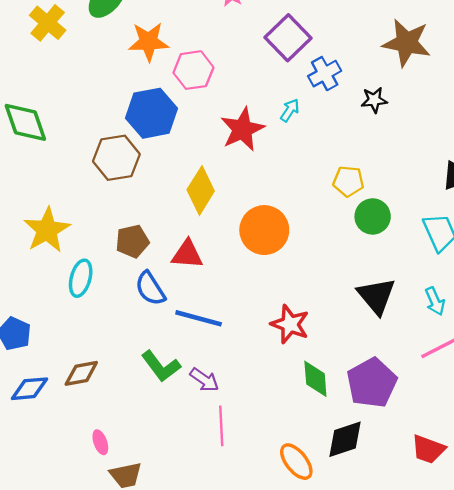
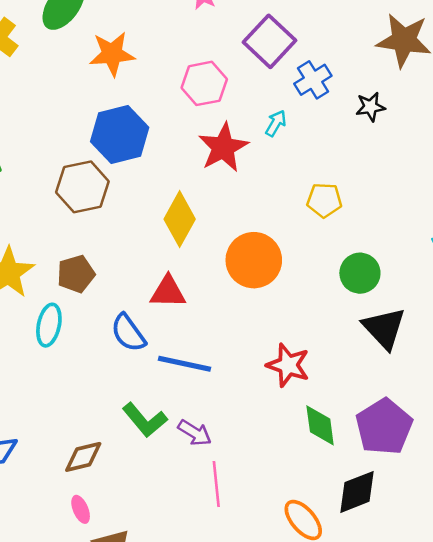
pink hexagon: (193, 70) -> (204, 83), moved
yellow pentagon: (348, 181) -> (324, 200), moved
green circle: (373, 216) -> (360, 273), moved
brown pentagon: (132, 241) -> (76, 274), moved
brown diamond: (81, 373) -> (83, 457), moved

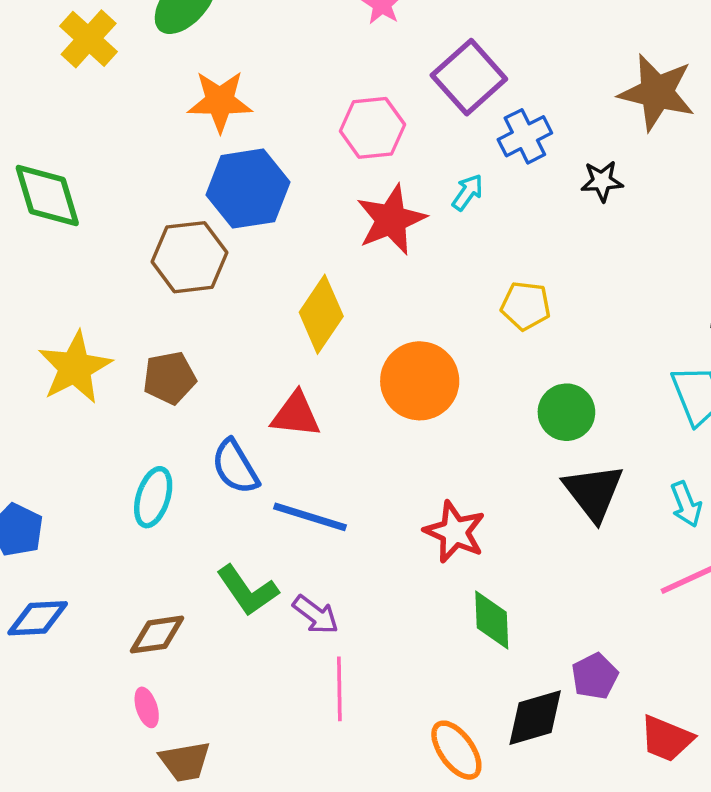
orange star: (112, 54) -> (220, 101), moved
cyan ellipse: (49, 325) -> (153, 497), moved
purple pentagon: (384, 427) -> (595, 676), moved, size x0.6

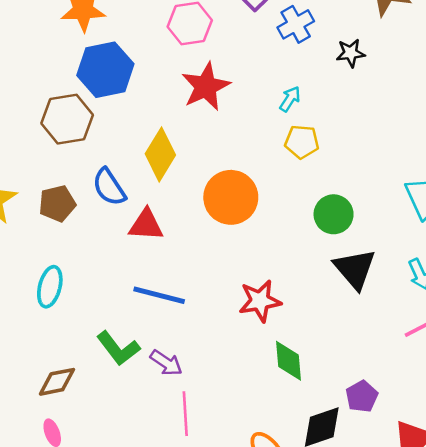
cyan arrow: (468, 192) -> (290, 99), moved
blue semicircle: (235, 467) -> (109, 187), moved
red star: (455, 532) -> (260, 301), turned -30

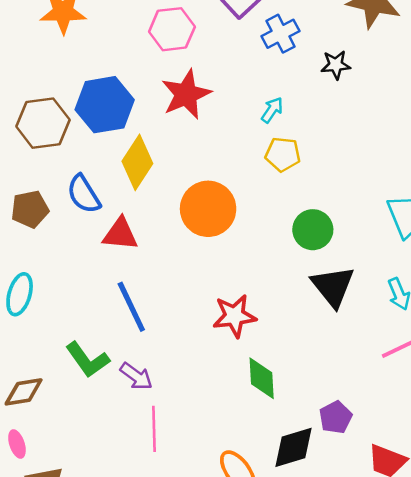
blue hexagon: (105, 70) -> (105, 105), moved
blue line: (159, 295) -> (131, 307), turned 48

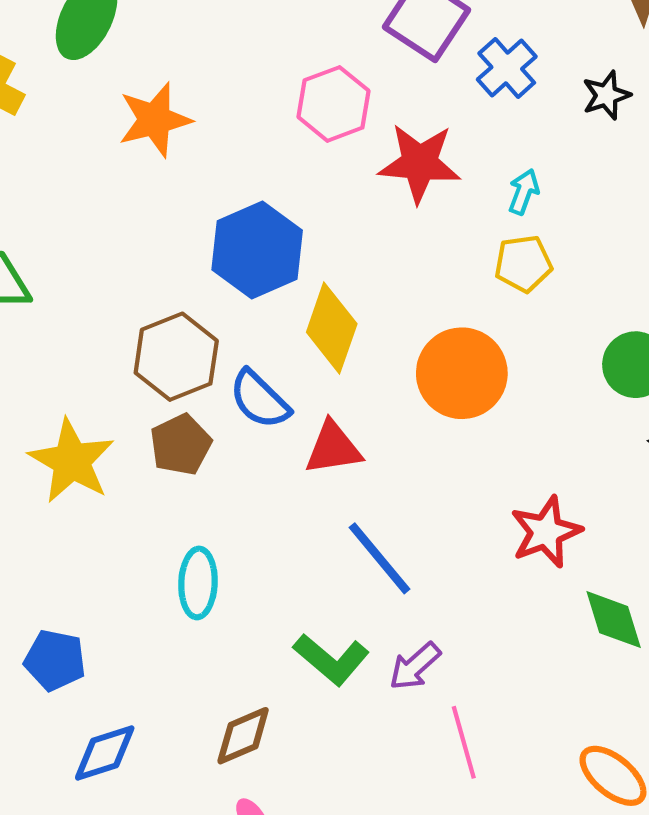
red star: (186, 94) -> (420, 163), moved, turned -30
brown hexagon: (43, 123) -> (176, 357), moved
yellow pentagon: (283, 154) -> (523, 264), moved
purple arrow: (136, 376) -> (415, 666), turned 116

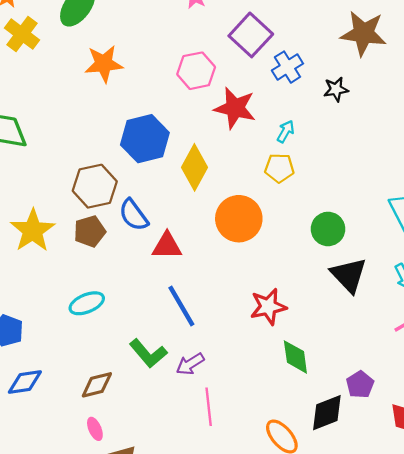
yellow diamond: (332, 328) -> (195, 167), moved
cyan ellipse: (198, 583) -> (87, 303), turned 56

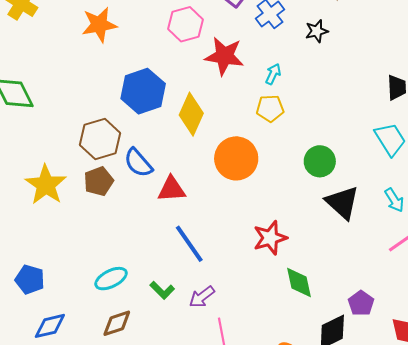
cyan ellipse: (87, 303) -> (111, 279), moved
green L-shape: (148, 353) -> (162, 290), size x0.7

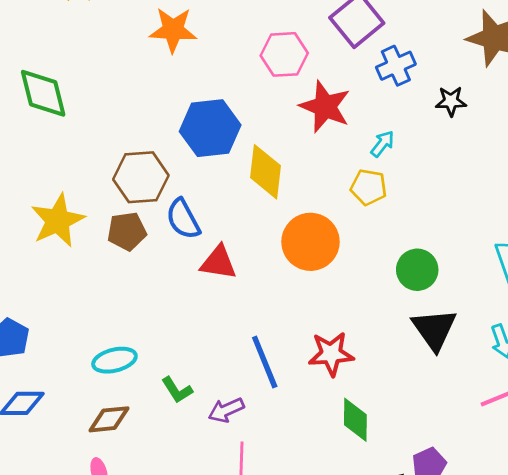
yellow diamond: (191, 114) -> (265, 172), turned -30
blue line: (189, 244) -> (265, 362), moved

